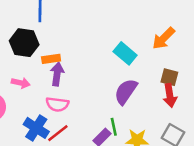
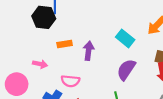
black hexagon: (24, 43) -> (44, 17), moved
purple arrow: (57, 74) -> (89, 51), moved

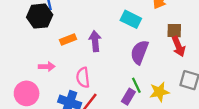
pink semicircle: (70, 81) -> (83, 77), turned 90

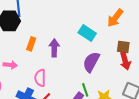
orange rectangle: (68, 40) -> (31, 44), turned -56

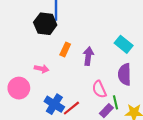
purple semicircle: (91, 62) -> (125, 74), turned -35
pink semicircle: (40, 78) -> (99, 89), moved, turned -30

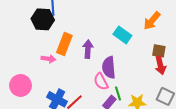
orange rectangle: (65, 50) -> (64, 44), size x1.5
pink arrow: (42, 69) -> (48, 59), moved
purple semicircle: (125, 74) -> (109, 67), moved

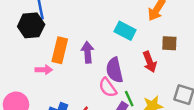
red arrow: (160, 65) -> (150, 62), moved

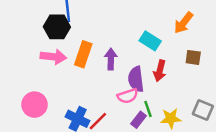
red arrow: (150, 62) -> (160, 71), moved, turned 30
pink arrow: (44, 70) -> (53, 57), moved, size x1.5
pink semicircle: (108, 88) -> (128, 96), turned -78

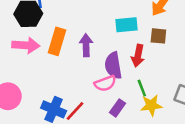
cyan rectangle: (150, 41) -> (127, 25), turned -36
brown square: (193, 57) -> (158, 36), moved
green line: (148, 109) -> (142, 88), moved

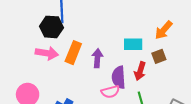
brown square: (158, 36) -> (159, 56), turned -32

